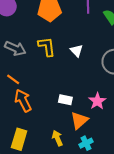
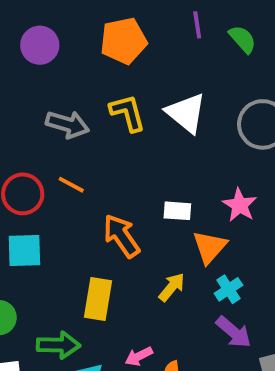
white triangle: (76, 51) -> (186, 113), size x1.6
orange arrow: (23, 100) -> (122, 236), moved
yellow arrow: (57, 138) -> (172, 287), turned 70

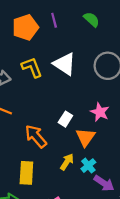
purple line: (197, 25) -> (54, 20), moved
white rectangle: (177, 211) -> (65, 119), turned -56
cyan cross: (228, 289) -> (88, 166), moved

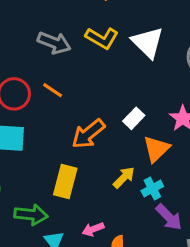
yellow L-shape: (32, 67) -> (102, 38), turned 130
orange arrow: (36, 136) -> (88, 134), turned -100

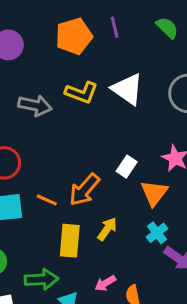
orange line: (53, 90) -> (47, 200), moved
yellow arrow: (124, 178) -> (107, 229), moved

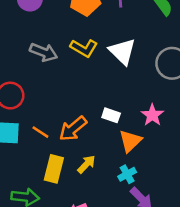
white rectangle: (127, 167) -> (111, 115), turned 66

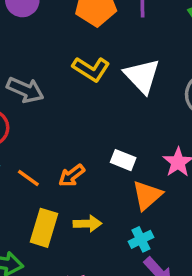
gray arrow: (44, 52) -> (25, 90), moved
orange arrow: (73, 129) -> (72, 176), size x0.7
yellow arrow: (86, 164) -> (87, 224), turned 42

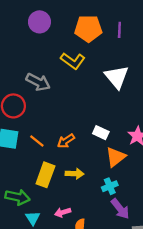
yellow L-shape: (91, 69) -> (73, 61), moved

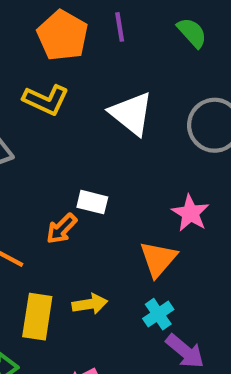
orange pentagon: (88, 28) -> (63, 36), turned -30
white rectangle: (101, 133) -> (92, 202), moved
orange arrow: (66, 141) -> (61, 229), moved

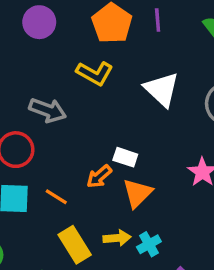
orange triangle: (158, 259) -> (137, 193), moved
cyan cross: (158, 314) -> (149, 244), moved
yellow rectangle: (37, 317) -> (75, 245), turned -45

